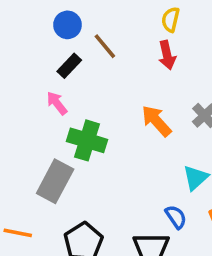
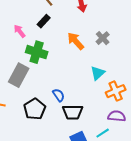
black rectangle: (69, 66) -> (44, 21), moved
blue semicircle: (176, 217) -> (59, 95), moved

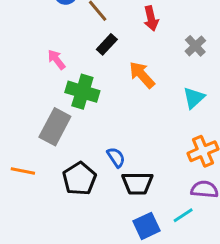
black rectangle: (44, 21) -> (107, 44), moved
gray cross: (103, 38) -> (195, 46), moved
cyan triangle: (98, 73) -> (194, 98), moved

